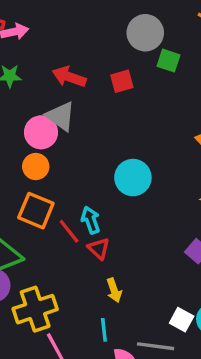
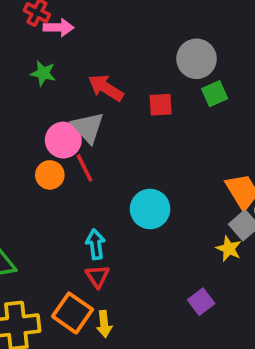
green square: (169, 61) -> (215, 94), turned 35
orange square: (36, 211) -> (73, 313), moved
red line: (69, 231) -> (85, 168), moved

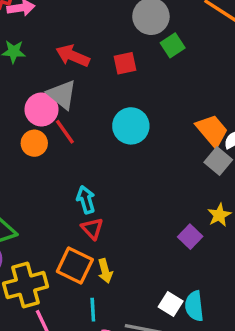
cyan circle: (150, 209) -> (131, 126), moved
yellow star: (229, 249) -> (219, 215), moved, turned 30

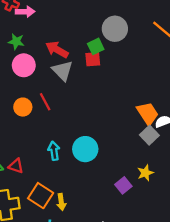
green square: (173, 45) -> (96, 46), moved
gray triangle: (62, 95) -> (63, 71), moved
pink circle: (41, 109) -> (24, 65), moved
cyan circle: (131, 126) -> (85, 149), moved
red triangle: (92, 229) -> (16, 166), moved, turned -35

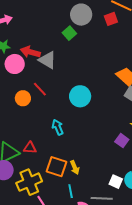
red arrow: (57, 50) -> (30, 52), moved
red square: (93, 59) -> (111, 19), moved
cyan circle: (85, 149) -> (80, 96), moved

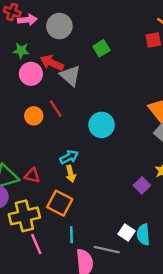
gray circle: (81, 15) -> (59, 26), moved
cyan arrow: (58, 127) -> (69, 157), turned 77
yellow arrow: (75, 167) -> (71, 174), moved

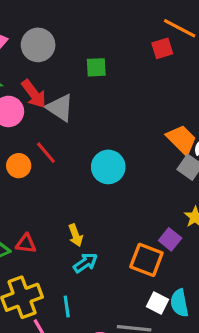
green square: (101, 48) -> (96, 67), turned 35
red arrow: (52, 63) -> (34, 94), turned -145
cyan arrow: (69, 157) -> (85, 263), moved
orange square: (60, 203) -> (146, 260), moved
cyan line: (71, 235) -> (67, 307), moved

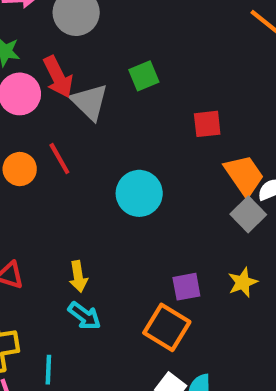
red square: (162, 48) -> (207, 124), moved
green square: (96, 67) -> (144, 76), moved, turned -30
purple square: (170, 239) -> (186, 287), moved, turned 30
cyan arrow: (85, 263) -> (84, 316), turned 60

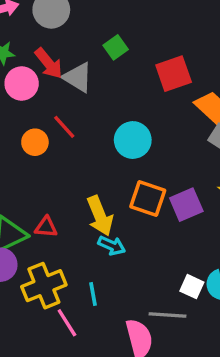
red square: (207, 124) -> (174, 74), size x1.5
yellow arrow: (78, 277) -> (100, 216), size x1.6
purple square: (186, 287) -> (186, 205), size x1.4
orange square: (167, 327) -> (148, 199), moved

